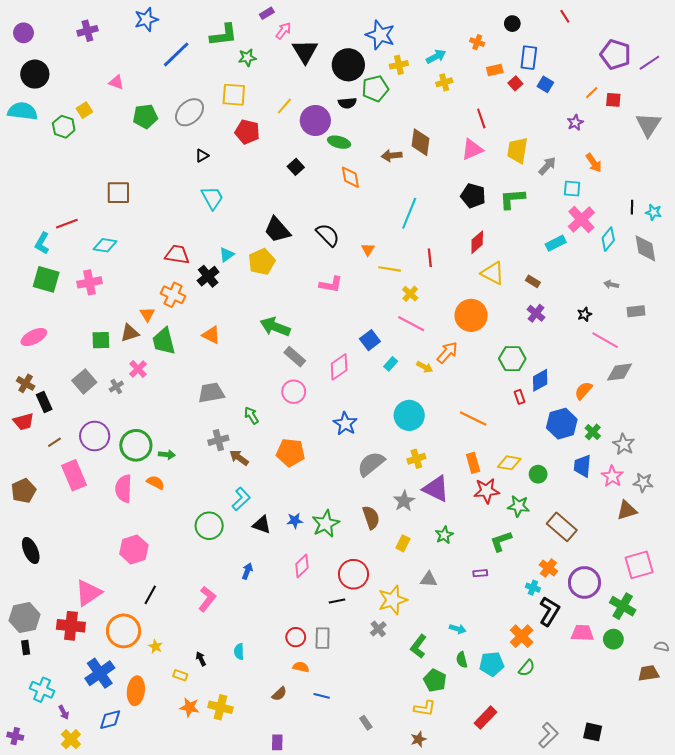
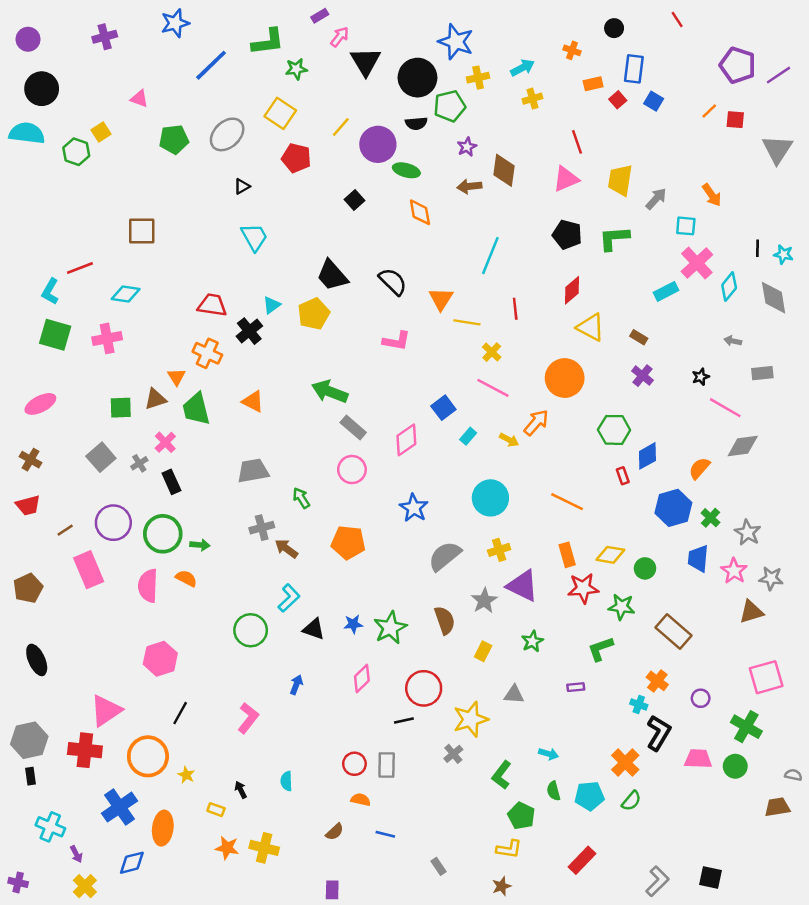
yellow square: (234, 95) -> (280, 113), turned 30
purple star: (575, 123) -> (467, 147), moved
orange triangle: (368, 249) -> (441, 299), size x1.5
black rectangle: (44, 402) -> (171, 482), moved
purple circle: (584, 582) -> (701, 698), size x0.5

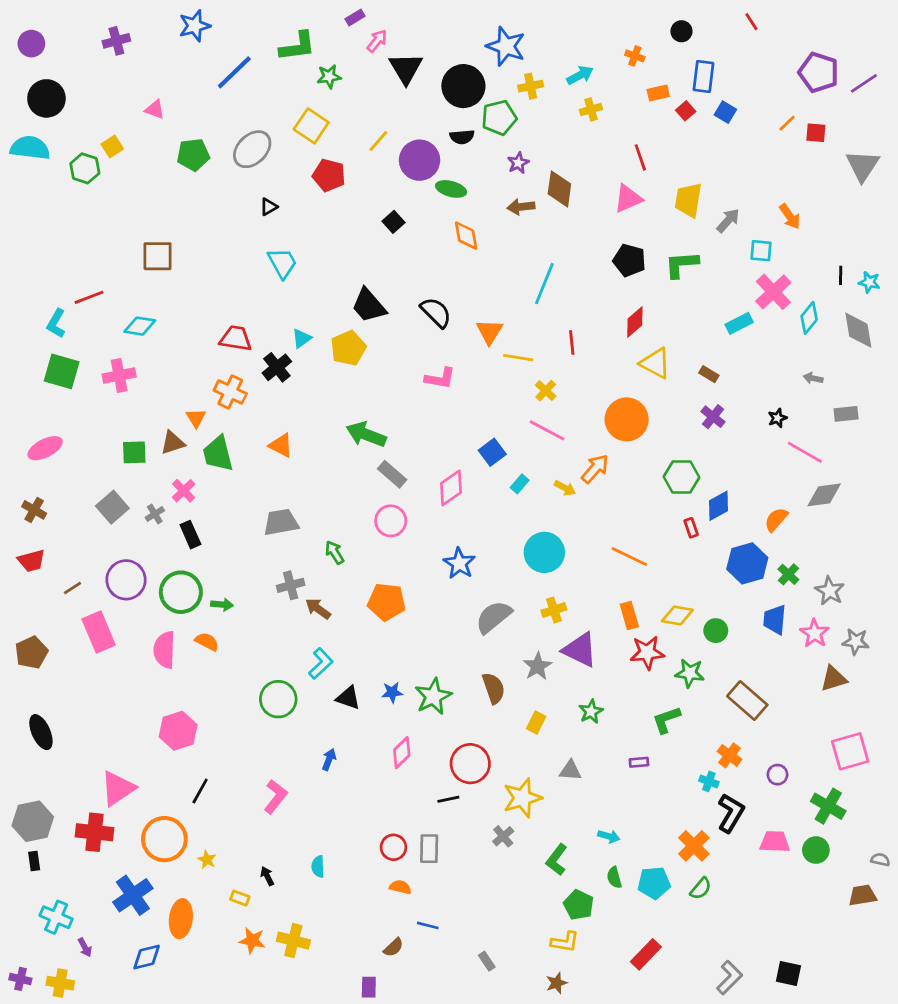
brown semicircle: (335, 832) -> (393, 947), moved
yellow cross: (85, 886) -> (60, 983), moved, turned -35

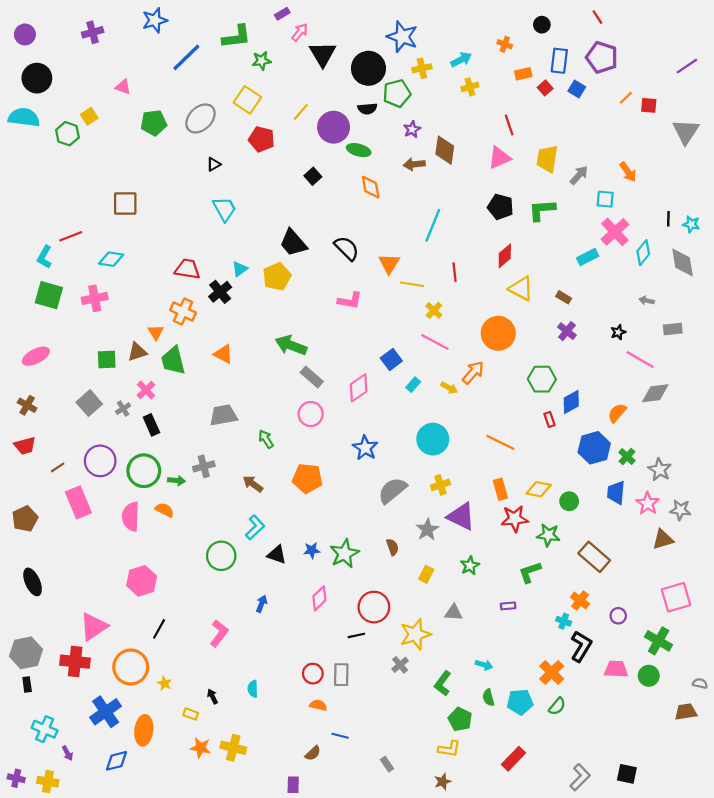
purple pentagon: (819, 72) -> (602, 57), moved
gray cross: (291, 585) -> (204, 466), moved
brown semicircle: (494, 688) -> (392, 547), size x0.7

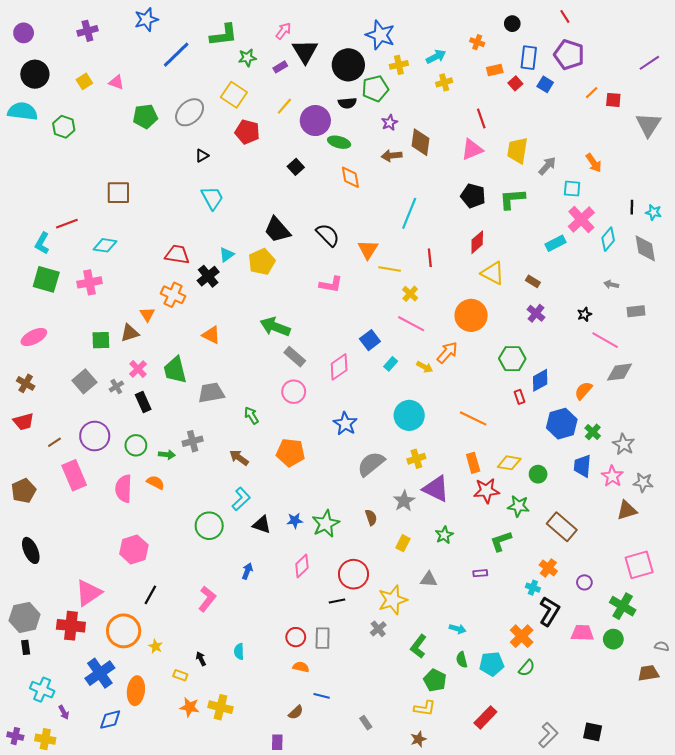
purple rectangle: (282, 14) -> (280, 67), moved
yellow square: (89, 116) -> (84, 81), moved
green trapezoid: (173, 361) -> (175, 370), moved
green circle: (144, 471) -> (136, 445), size x0.7

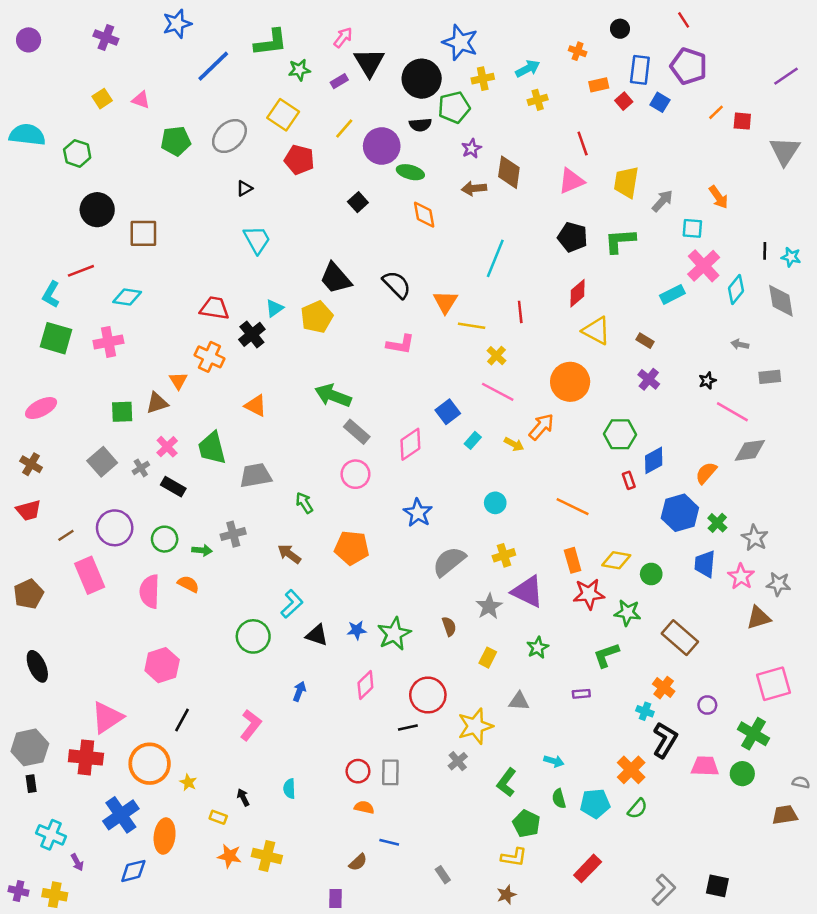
purple cross: (87, 31) -> (106, 37), turned 36
black circle: (35, 74) -> (97, 210), moved
black rectangle: (143, 402) -> (173, 487), turned -36
cyan circle: (409, 415) -> (495, 503), size x0.6

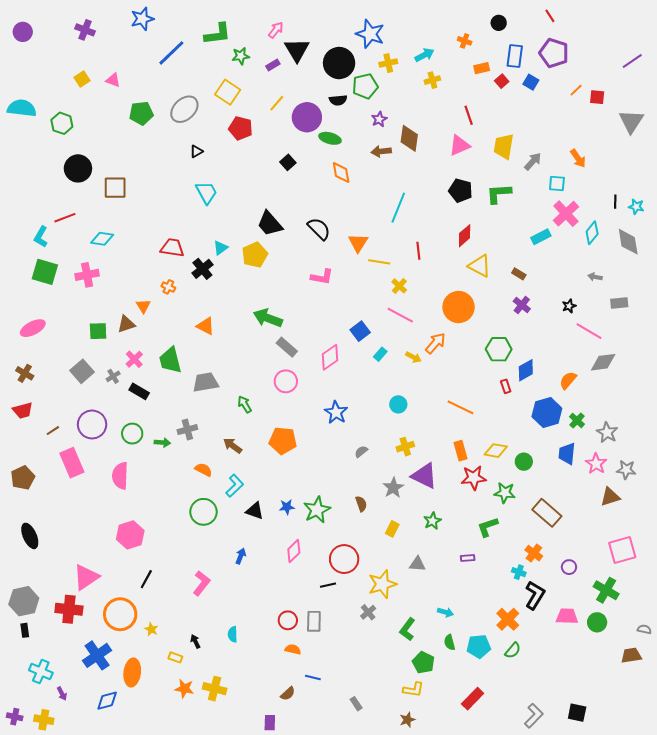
orange cross: (209, 357) -> (168, 287), size x0.6
gray semicircle: (449, 562) -> (361, 452), size x0.5
orange semicircle: (188, 584) -> (203, 470), moved

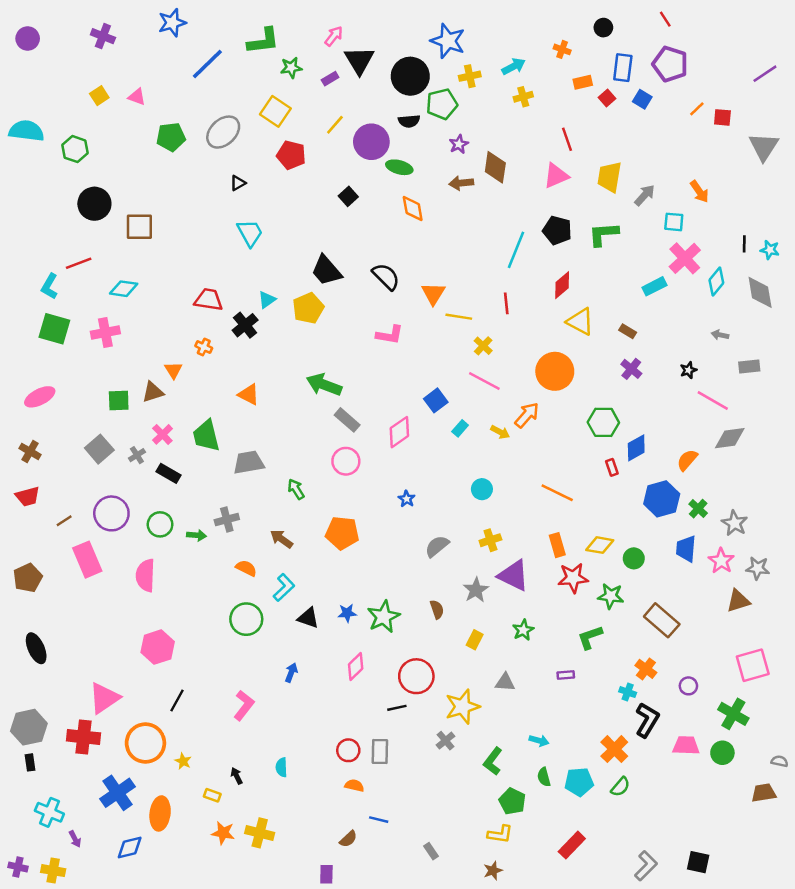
cyan line: (398, 208) -> (516, 250), moved
blue star: (336, 412) -> (407, 499), size x0.6
gray semicircle: (361, 452) -> (437, 546), size x1.5

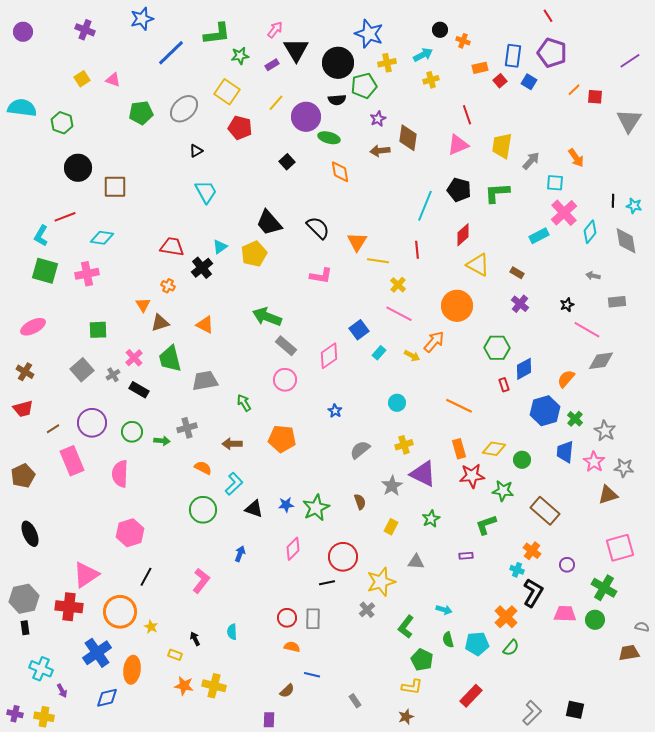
black circle: (603, 28) -> (440, 30), moved
brown triangle: (153, 392) -> (160, 323), moved
brown arrow: (281, 539) -> (232, 444), turned -36

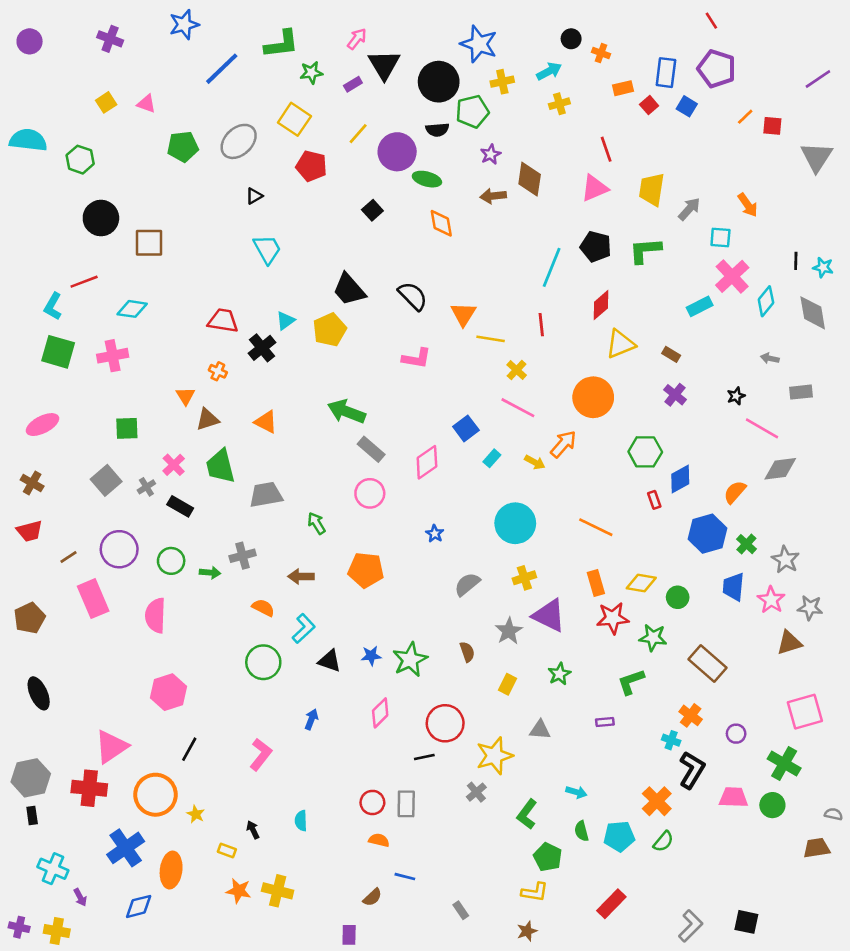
yellow triangle: (478, 265) -> (620, 344), turned -50
cyan circle: (397, 403) -> (515, 523), size x1.8

